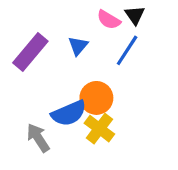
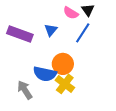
purple rectangle: (30, 52) -> (20, 34), turned 70
blue semicircle: (69, 113) -> (45, 74), turned 35

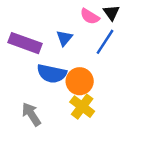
blue semicircle: (45, 74) -> (52, 74), moved

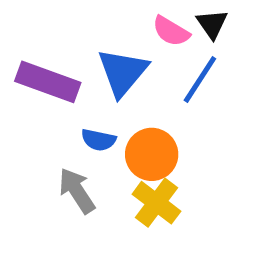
blue triangle: (64, 38) -> (123, 72), size x1.6
blue semicircle: (52, 74) -> (99, 140), size x0.6
gray arrow: (31, 114) -> (77, 191), moved

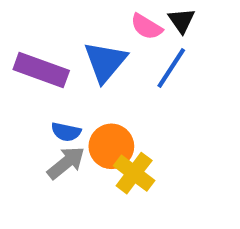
blue semicircle: (99, 140) -> (66, 132), moved
orange circle: (152, 154) -> (111, 146), moved
gray arrow: (77, 191) -> (66, 163), turned 84

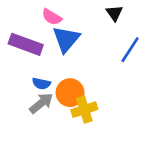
pink semicircle: (146, 27) -> (52, 17), moved
blue line: (171, 68) -> (130, 50), moved
yellow cross: (134, 173) -> (84, 110), turned 35

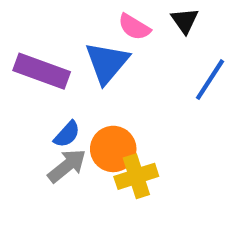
pink semicircle: (52, 17) -> (134, 27), moved
blue semicircle: (41, 83) -> (67, 134), turned -60

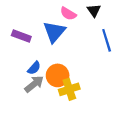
purple rectangle: (42, 71) -> (21, 36), size x0.7
blue line: (210, 80) -> (107, 40), turned -50

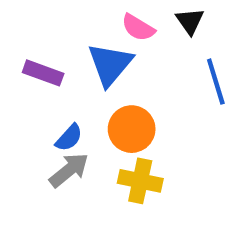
orange circle: (58, 75) -> (132, 129), moved
yellow cross: (69, 89) -> (140, 181), turned 30

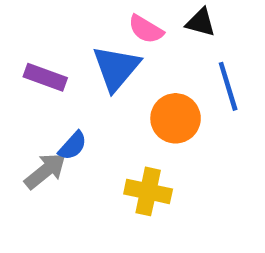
black triangle: (190, 21) -> (201, 22), turned -40
orange circle: (132, 129) -> (176, 118), moved
gray arrow: (69, 170) -> (45, 171), moved

